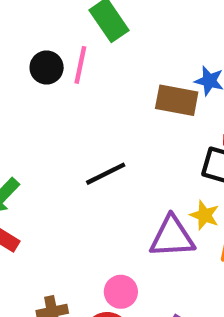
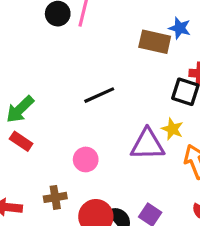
pink circle: (121, 292) -> (86, 159), moved

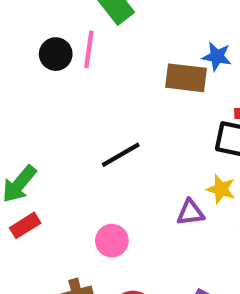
red rectangle: (21, 141) -> (25, 225), turned -60
purple triangle: (147, 144) -> (190, 213), size x0.6

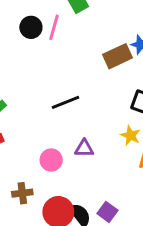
brown rectangle: (186, 78) -> (117, 56), turned -40
purple triangle: (190, 213) -> (84, 148), moved

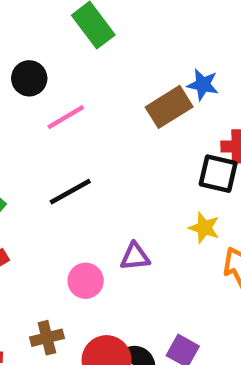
pink line: (54, 27) -> (66, 117), moved, turned 50
black line: (66, 102) -> (70, 192), moved

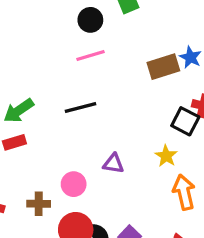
black circle: (29, 78) -> (90, 20), moved
pink circle: (86, 281) -> (74, 184), moved

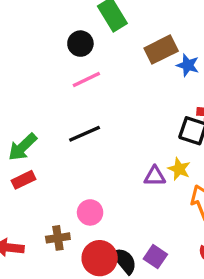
brown rectangle: (163, 67) -> (161, 50), moved
purple triangle: (113, 164) -> (155, 176), moved

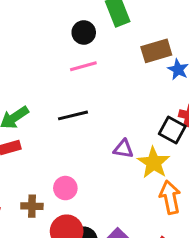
yellow star: (179, 169) -> (154, 163), size x1.5
purple triangle: (155, 176) -> (123, 149), moved

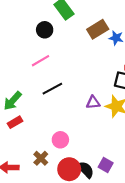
pink line: (83, 66) -> (41, 61), moved
brown cross: (32, 206) -> (41, 158), turned -32

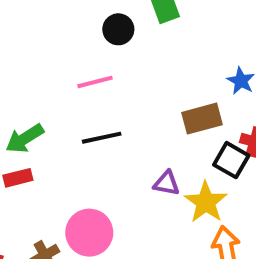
brown rectangle: (98, 29) -> (202, 119), moved
pink circle: (60, 140) -> (89, 233), size x1.5

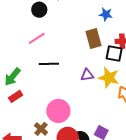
brown rectangle: (202, 119) -> (93, 39), turned -72
black line: (102, 138) -> (49, 64), turned 30

